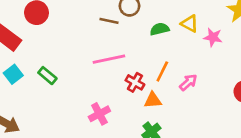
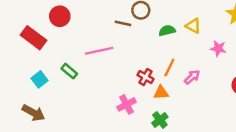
pink star: (213, 37) -> (218, 48), moved
pink line: (109, 59) -> (99, 51), moved
cyan square: (13, 74) -> (39, 79), moved
pink cross: (99, 114) -> (126, 104), moved

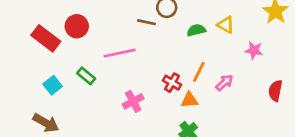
red circle: (60, 16) -> (77, 26), moved
pink cross: (126, 104) -> (133, 101), moved

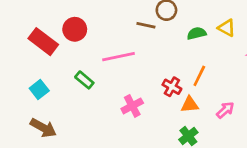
pink arrow: (224, 83) -> (225, 110), moved
cyan square: (53, 85) -> (39, 90), moved

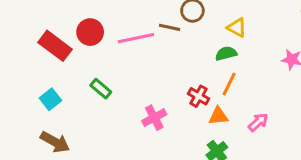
yellow triangle: (227, 28) -> (237, 27), moved
green semicircle: (197, 33) -> (226, 53), moved
pink line: (119, 57) -> (136, 38), moved

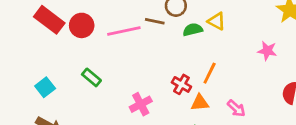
red rectangle: (55, 46) -> (49, 20), moved
green semicircle: (226, 53) -> (193, 30), moved
pink arrow: (258, 122) -> (236, 108), turned 84

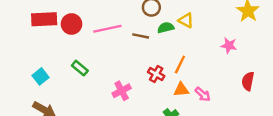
red rectangle: (49, 20) -> (44, 19), turned -40
brown line: (155, 21) -> (141, 36), moved
orange triangle: (200, 103) -> (181, 90), moved

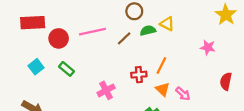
red circle: (72, 24) -> (59, 38), moved
brown line: (141, 36) -> (124, 38), turned -56
red cross: (156, 74) -> (139, 75), turned -35
cyan square: (41, 76) -> (36, 67), moved
orange triangle: (181, 90) -> (163, 89), turned 49

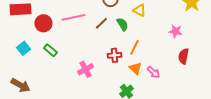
green semicircle: (148, 31) -> (122, 24), moved, turned 72
red semicircle: (226, 81) -> (183, 56), moved

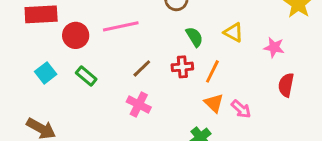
yellow triangle: (139, 10) -> (233, 32), moved
brown line: (101, 23) -> (142, 68), moved
red cross: (114, 55) -> (182, 67), moved
pink cross: (85, 69) -> (139, 105), turned -35

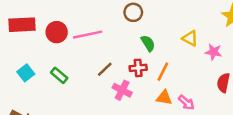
yellow triangle: (233, 32) -> (190, 38), moved
red circle: (76, 35) -> (57, 32), moved
orange triangle: (214, 103) -> (164, 98), turned -35
pink cross: (139, 105) -> (122, 90), moved

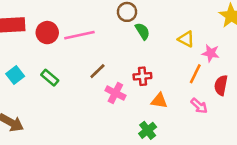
green semicircle: (148, 43) -> (142, 31), moved
red cross: (138, 68) -> (142, 76), moved
orange line: (163, 72) -> (195, 74), moved
pink arrow: (186, 103) -> (199, 106), moved

